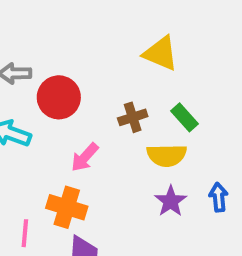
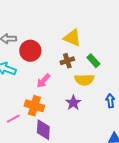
yellow triangle: (161, 53) -> (72, 38), moved
purple star: (171, 201) -> (73, 103), moved
pink line: (25, 233) -> (13, 119), turned 56

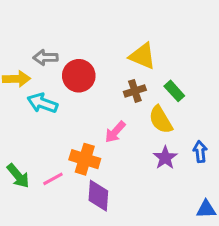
yellow semicircle: (84, 80) -> (161, 120), turned 60
pink arrow: (43, 81) -> (115, 132), moved
purple star: (73, 103) -> (165, 158), moved

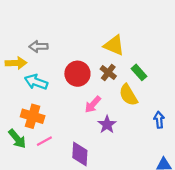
red circle: (79, 76) -> (77, 74), moved
brown cross: (135, 91) -> (108, 72), turned -35
purple star: (165, 158) -> (107, 125), moved
orange cross: (85, 159) -> (33, 116), moved

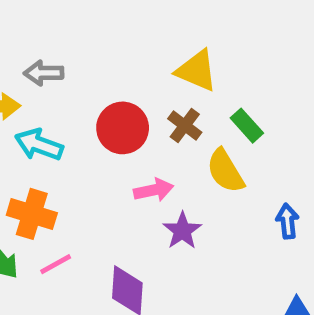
pink arrow: (93, 104) -> (154, 190), turned -144

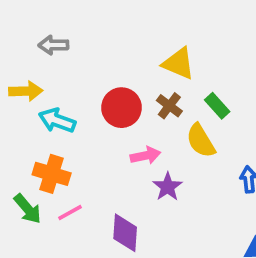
gray arrow: (44, 73) -> (53, 45), moved

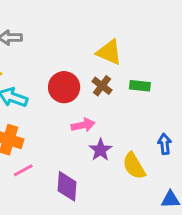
green rectangle: (217, 106) -> (140, 86), turned -42
yellow semicircle: (201, 141) -> (134, 166), moved

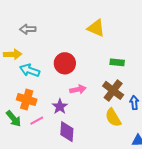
yellow triangle: (109, 52) -> (96, 28), moved
brown cross: (102, 86) -> (113, 90), moved, size x1.5
purple star: (100, 150) -> (60, 107), moved

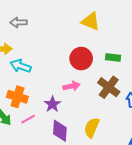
red circle: (65, 63) -> (81, 59), moved
yellow semicircle: (113, 118) -> (92, 128), moved, turned 54

